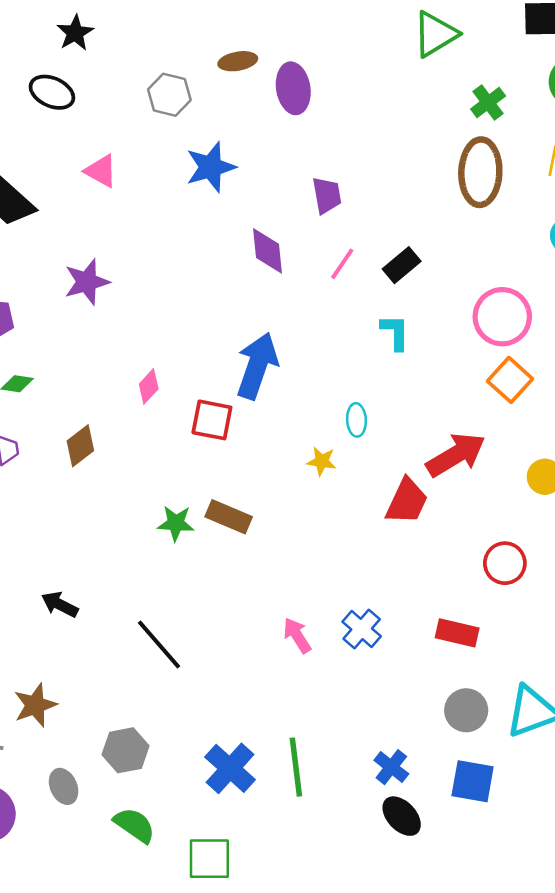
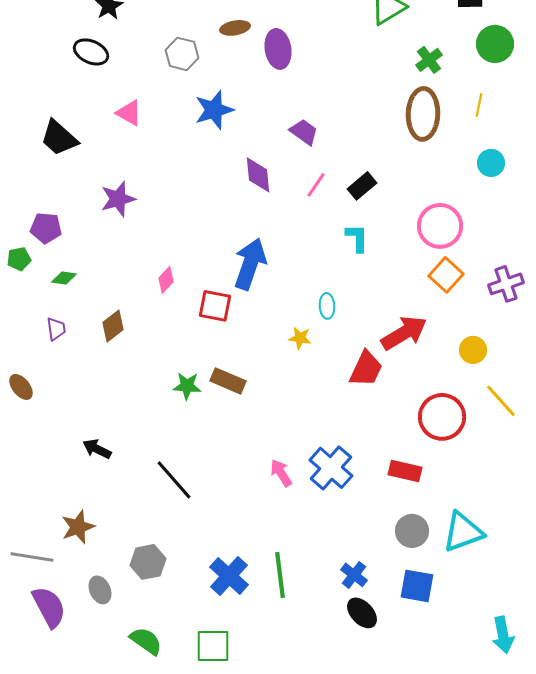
purple trapezoid: (327, 195) -> (304, 132), turned -44
red circle: (505, 563) -> (442, 417), size x1.4
blue cross: (362, 629) -> (331, 468), size x1.4
green semicircle: (135, 825) -> (146, 641), moved

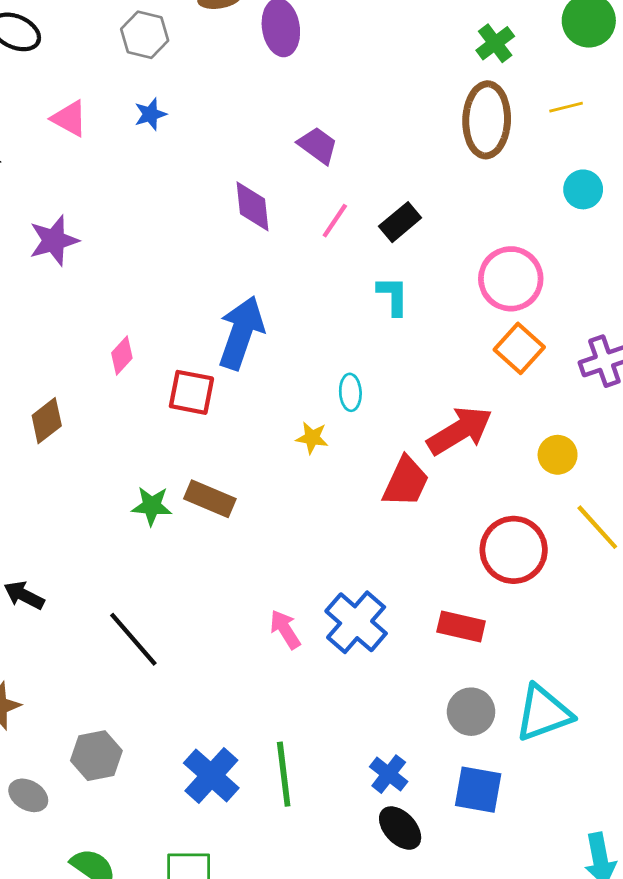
yellow line: (479, 105) -> (566, 107), turned 65
blue star: (214, 110) -> (150, 114), moved, size x0.6
gray ellipse: (100, 590) -> (28, 795), turned -36

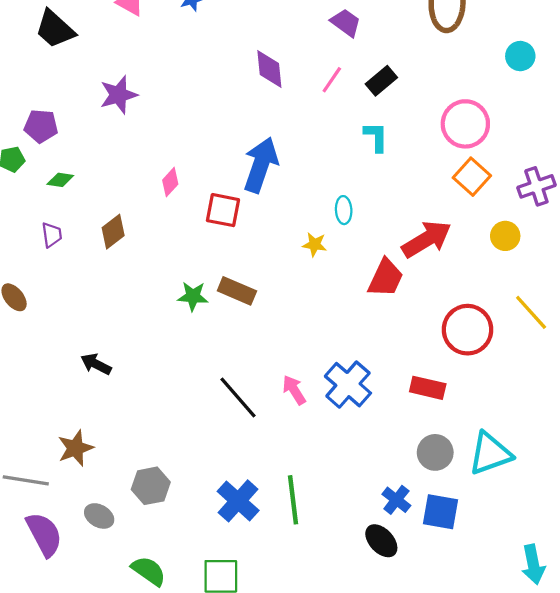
purple trapezoid: (318, 145) -> (346, 23), moved
yellow circle: (558, 455) -> (505, 236), moved
black line: (133, 639) -> (238, 397), moved
blue cross: (389, 774) -> (396, 500), moved

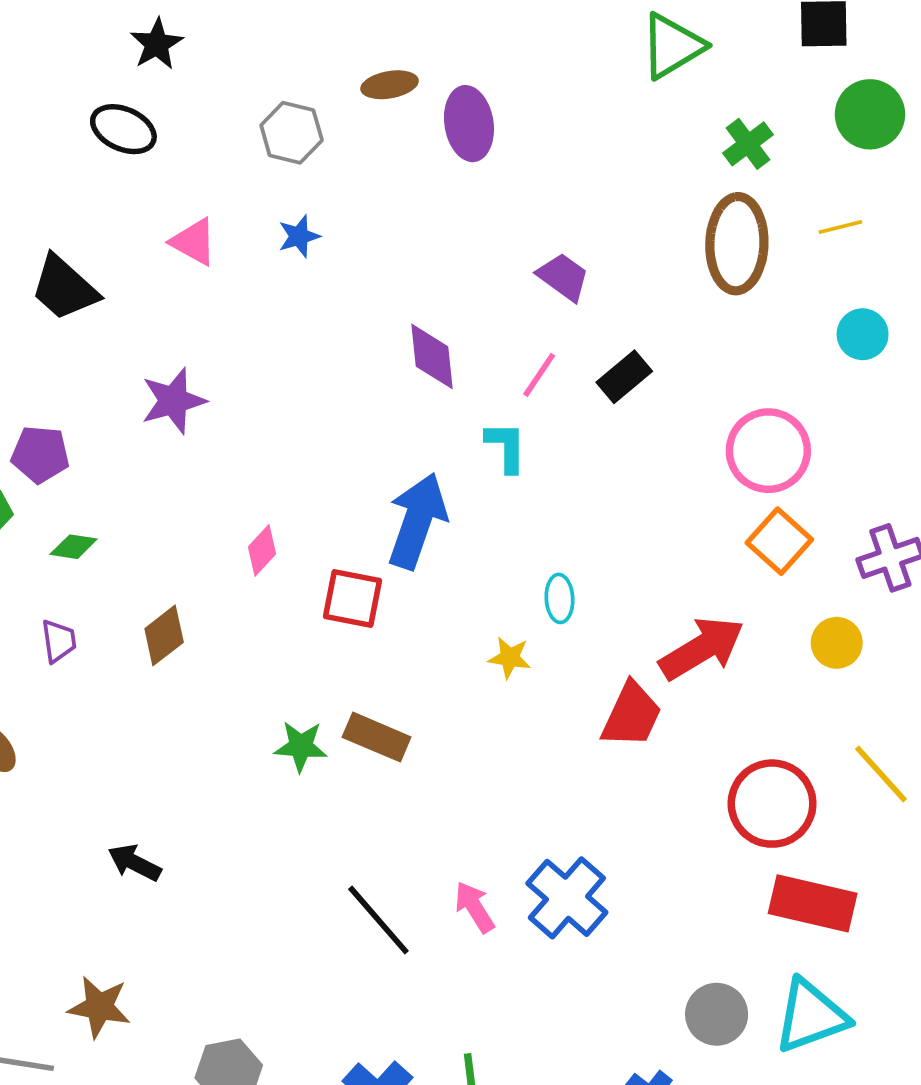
cyan L-shape: (376, 137) -> (506, 447), moved
red rectangle: (428, 388) -> (813, 903), moved, size x1.4
brown star: (75, 448) -> (99, 1007), turned 30

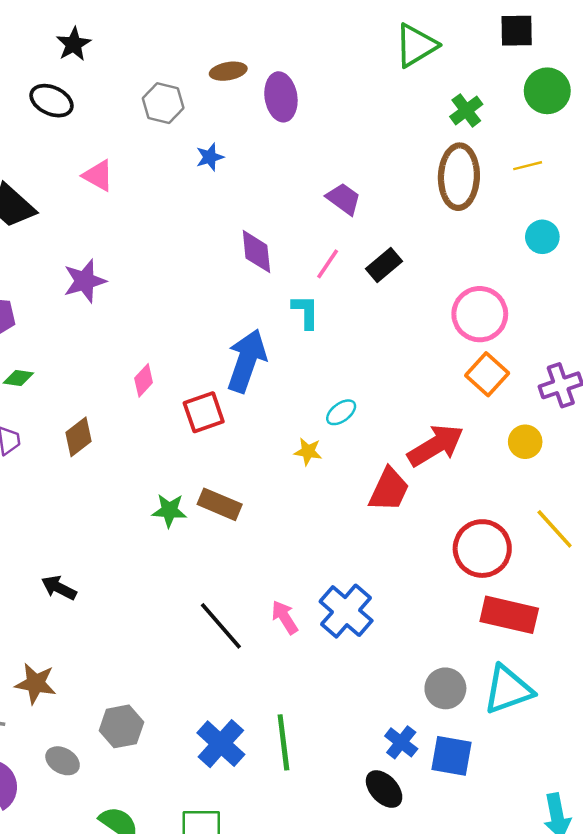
blue star: (299, 236) -> (210, 157), moved
red square: (353, 598) -> (204, 412), turned -30
cyan ellipse: (560, 598) -> (341, 412), turned 56

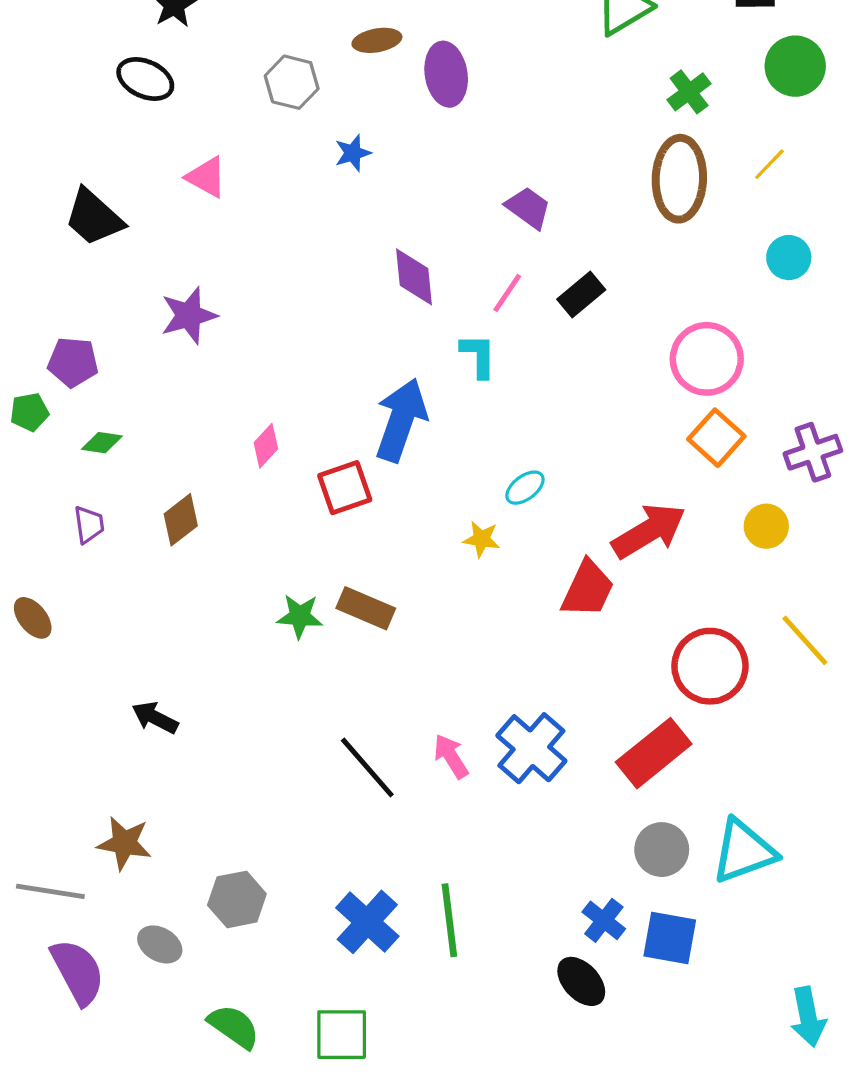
yellow line: (528, 166) -> (769, 164), turned -32
red rectangle: (509, 615) -> (654, 753), moved, turned -52

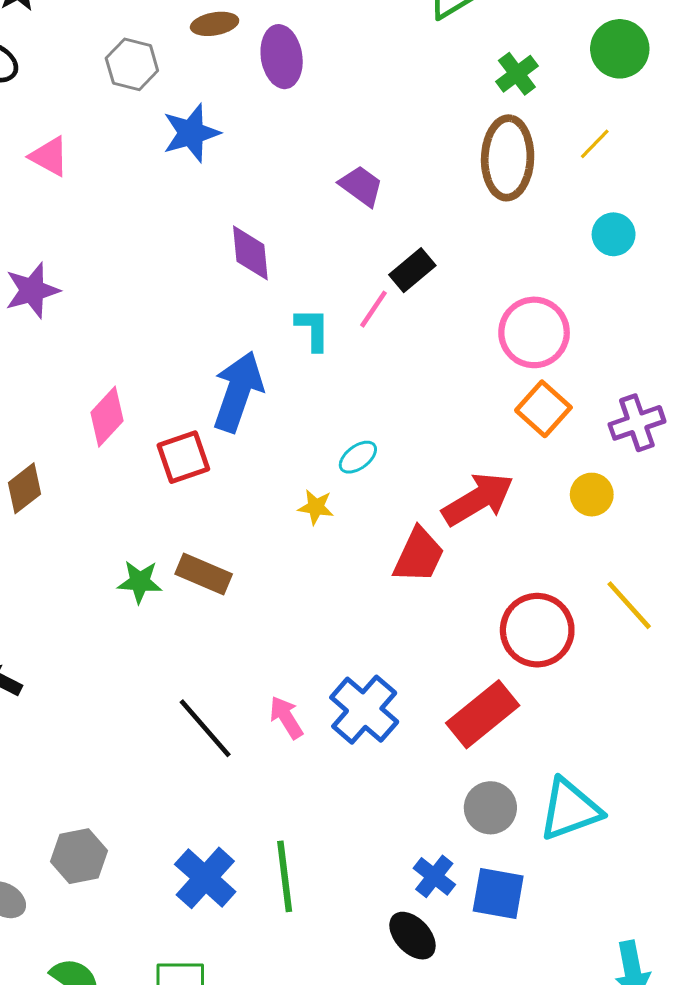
blue star: (353, 153) -> (191, 133), size x1.6
pink line: (507, 293) -> (374, 309), moved
pink diamond: (266, 446) -> (107, 417), size x1.4

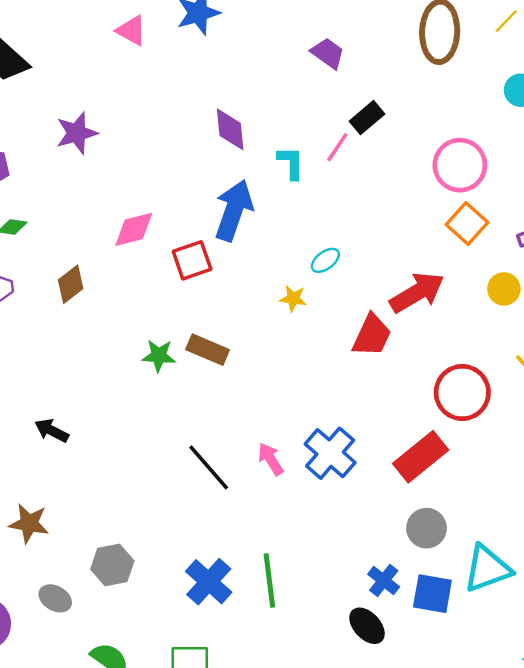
pink triangle: (49, 156) -> (131, 31), moved
purple diamond: (250, 253) -> (230, 129), moved
pink diamond: (107, 417) -> (134, 229), turned 33
cyan triangle: (570, 809) -> (487, 569), moved

